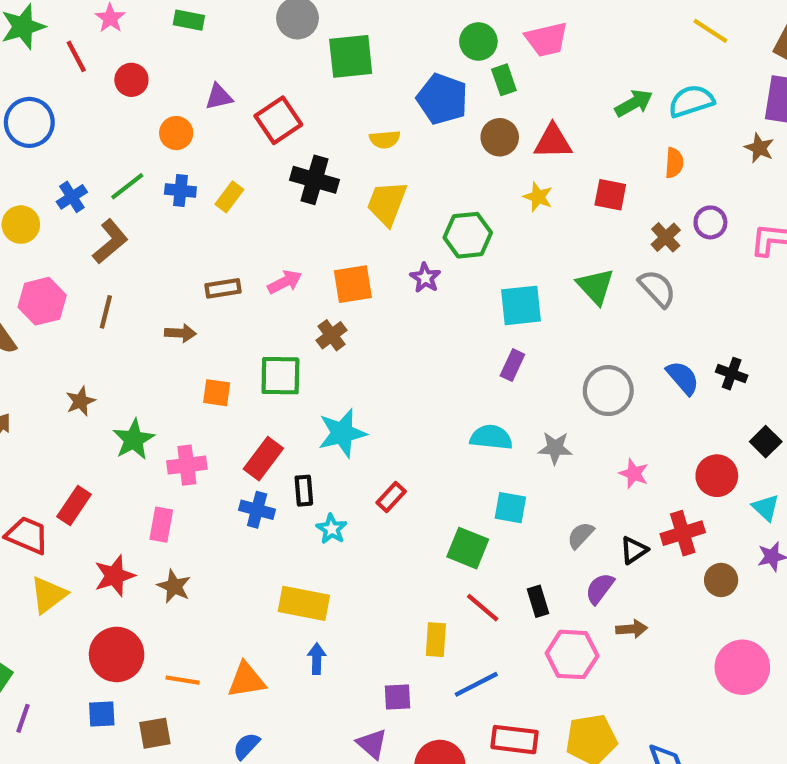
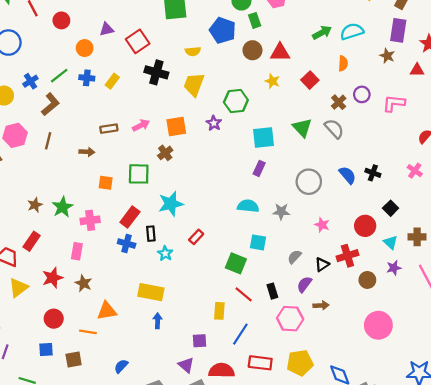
red square: (610, 195) -> (310, 80), turned 35
brown star: (80, 401) -> (35, 205), moved
red circle: (117, 654) -> (54, 319), size x0.7
orange triangle: (246, 680) -> (107, 311), moved
blue line: (476, 684) -> (240, 334), turned -30

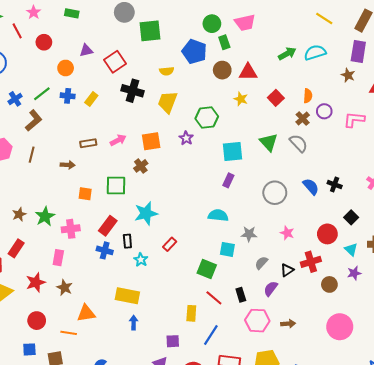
orange semicircle: (343, 64) -> (308, 96), moved
gray star: (281, 211) -> (249, 234), moved
brown arrow: (321, 305) -> (288, 324), moved

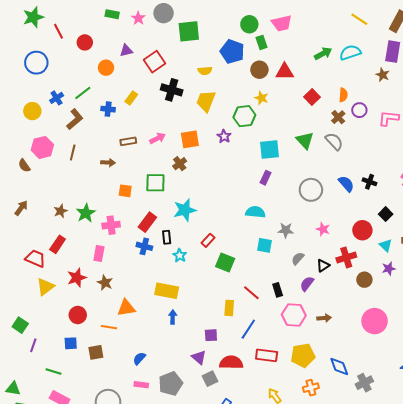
pink star: (34, 12) -> (138, 18), moved
blue cross: (68, 96) -> (108, 109), moved
yellow star: (241, 99) -> (261, 98), moved
green square: (207, 269) -> (225, 263), moved

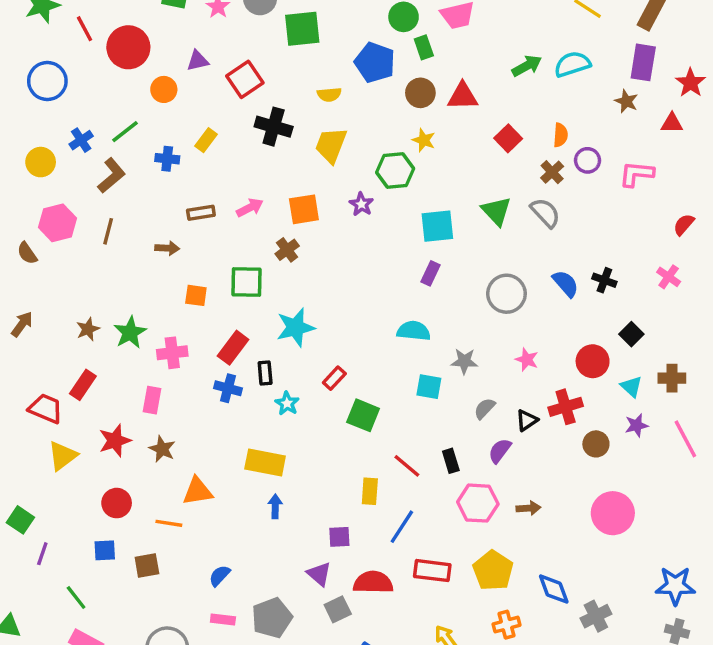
red circle: (85, 42) -> (128, 47), size x1.6
yellow pentagon: (303, 355) -> (493, 571), turned -30
green line: (54, 372) -> (76, 598), turned 35

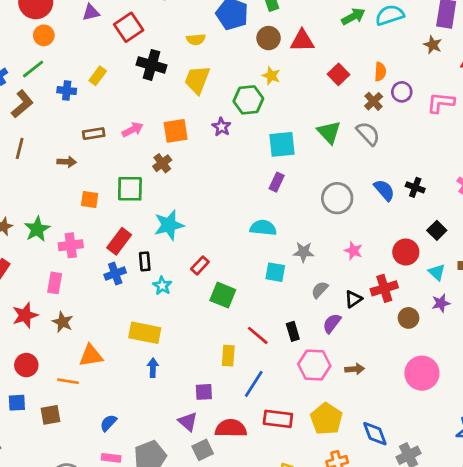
orange circle: (164, 89) -> (44, 35), moved
blue cross: (228, 388) -> (115, 274), turned -35

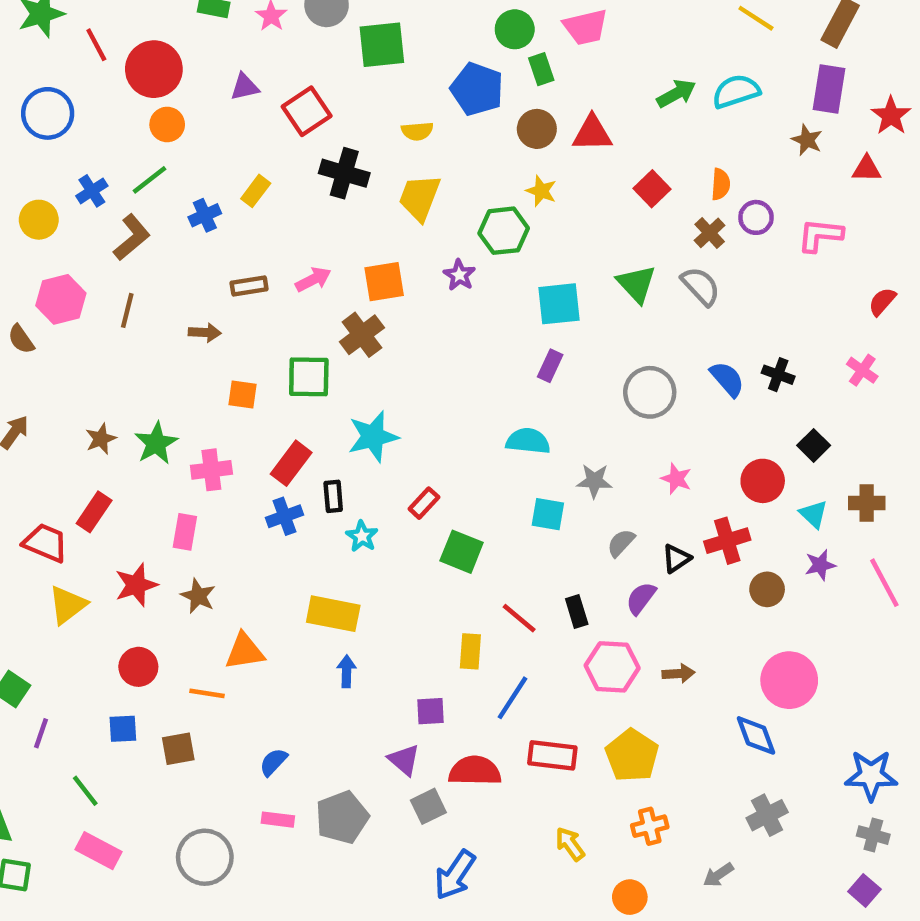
blue cross: (67, 91) -> (205, 215), turned -30
brown cross: (162, 163) -> (362, 335), size x1.4
blue diamond: (375, 434) -> (756, 735), moved

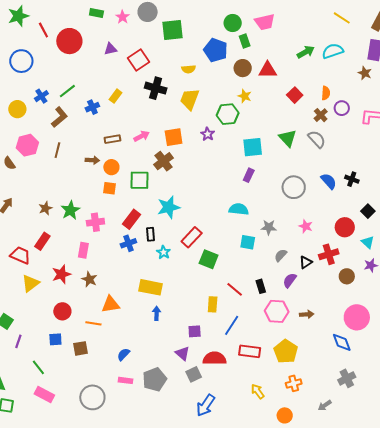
orange circle: (167, 124) -> (111, 167), moved
red rectangle: (424, 503) -> (192, 237), size x1.5

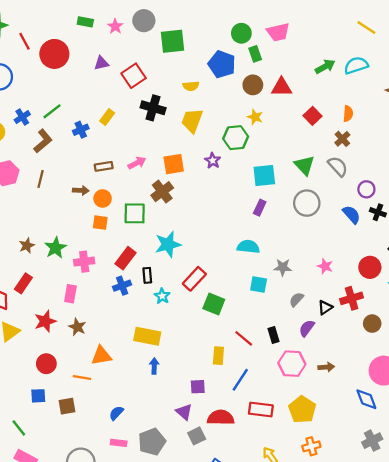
purple circle: (342, 108) -> (366, 189), moved
gray circle: (294, 187) -> (307, 203), moved

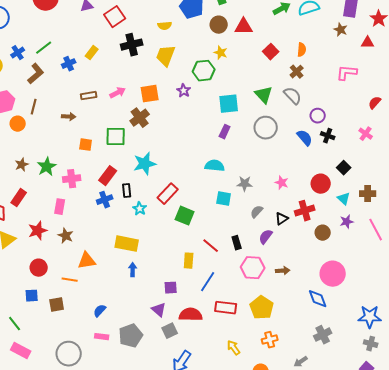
black cross: (153, 108) -> (132, 45), turned -30
orange circle: (103, 198) -> (18, 124), moved

